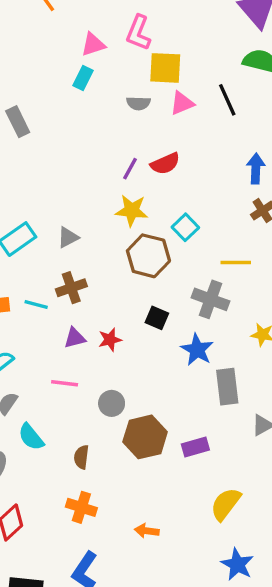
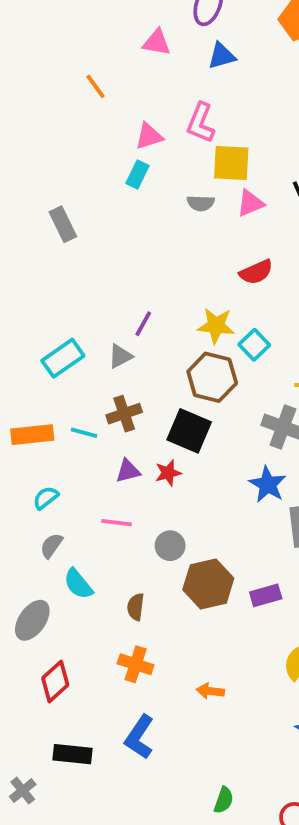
red semicircle: (165, 164) -> (256, 272), moved
purple line: (130, 169) -> (143, 324), moved
yellow star: (132, 211) -> (216, 326), moved
black square: (157, 318) -> (189, 431), moved, size x1.6

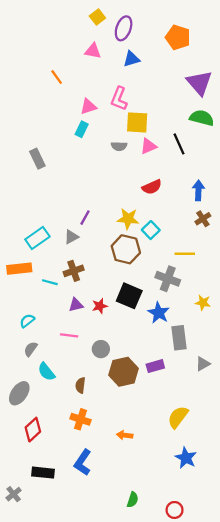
black square: (189, 431) -> (129, 296), moved
orange rectangle: (32, 435) -> (19, 269), moved
purple rectangle: (266, 595) -> (155, 366), moved

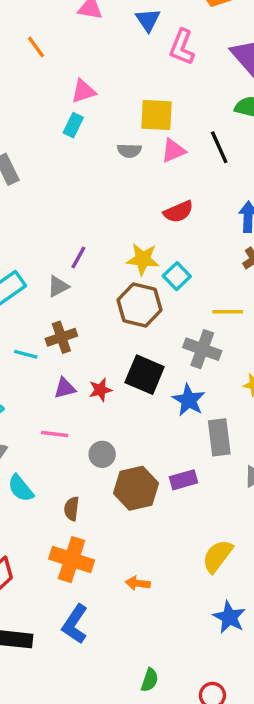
blue triangle: (131, 59) -> (148, 20), turned -48
pink L-shape: (119, 99) -> (182, 47), moved
orange cross: (80, 419) -> (72, 560), size x1.4

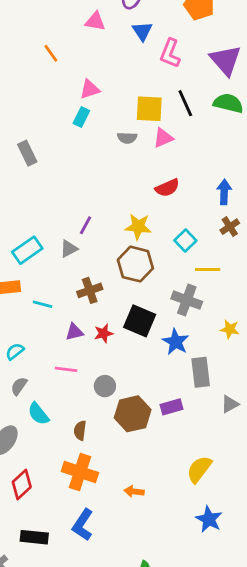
black line: (219, 147) -> (185, 103), moved
cyan square: (177, 276) -> (185, 240), moved
brown cross: (61, 337) -> (90, 290), moved

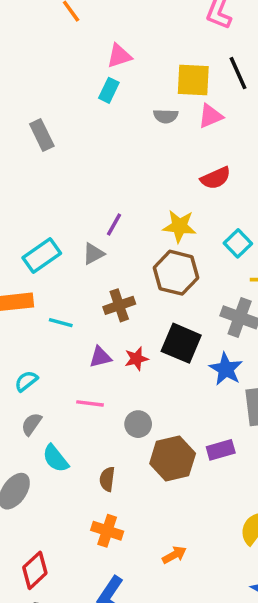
orange cross: (80, 472) -> (107, 531), size x0.7
red diamond: (22, 485) -> (35, 570), moved
orange arrow: (134, 491) -> (174, 555), turned 144

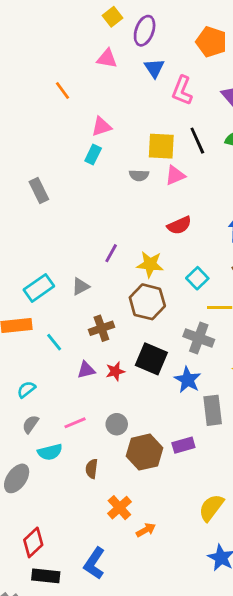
purple line: (114, 224) -> (111, 253), moved
cyan line: (61, 323) -> (54, 342), turned 36
pink line: (90, 403) -> (75, 423), moved, turned -30
cyan semicircle: (56, 458) -> (50, 452), turned -65
orange cross: (107, 531) -> (119, 508), moved, turned 30

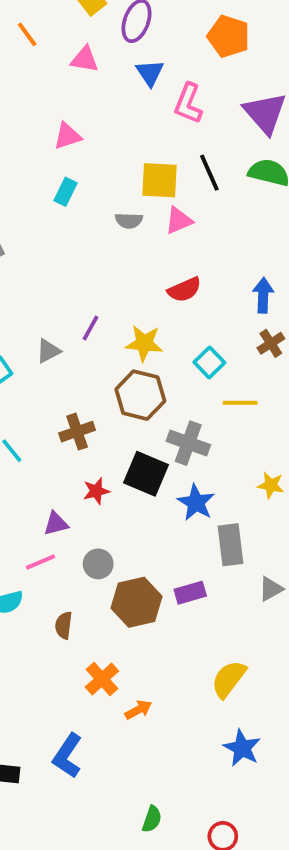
orange line: (62, 90) -> (27, 34), moved
pink triangle: (101, 127) -> (67, 136), moved
gray triangle: (81, 287) -> (48, 351), moved
gray cross: (199, 338) -> (188, 443), moved
purple triangle: (86, 370) -> (56, 524), moved

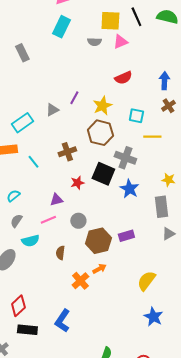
cyan rectangle: (66, 192) -> (61, 27), size x1.5
yellow star: (144, 343) -> (102, 106), turned -30
cyan square: (209, 362) -> (136, 116), turned -35
gray rectangle: (231, 545) -> (161, 207), moved
orange arrow: (138, 710) -> (99, 269), moved

